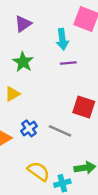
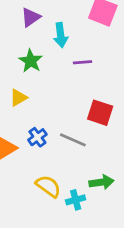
cyan arrow: (62, 39) -> (61, 35), moved

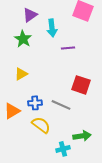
green star: (31, 61) -> (23, 39), moved
blue cross: (37, 137) -> (35, 103), turned 32
yellow semicircle: (48, 186) -> (41, 125), moved

